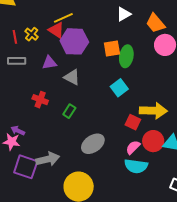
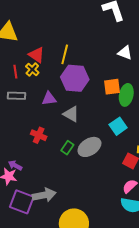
white triangle: (124, 14) -> (125, 53), turned 49
yellow line: (63, 18) -> (65, 54), turned -54
red triangle: (56, 30) -> (36, 55), moved
gray ellipse: (93, 144) -> (89, 147), moved

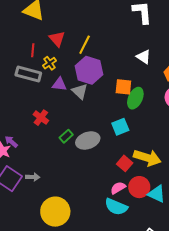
yellow cross: (32, 70) -> (50, 63), moved
gray rectangle: (16, 96) -> (28, 74), size x1.4
gray triangle: (71, 114) -> (80, 91), moved
gray arrow: (44, 195) -> (33, 177), size x0.6

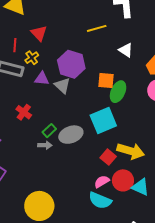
yellow line: (85, 45) -> (97, 28), moved, turned 48
cyan square: (120, 127) -> (103, 120), size x1.5
gray arrow: (33, 177) -> (45, 145), moved

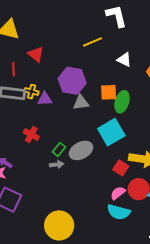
yellow cross: (32, 58) -> (32, 92), moved, turned -32
gray triangle: (62, 86) -> (81, 102), moved, turned -42

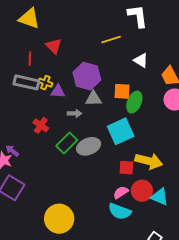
green rectangle: (59, 149) -> (67, 143), size x1.5
gray arrow: (57, 165) -> (75, 113), moved
red square: (121, 168) -> (126, 168), turned -35

